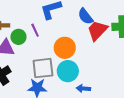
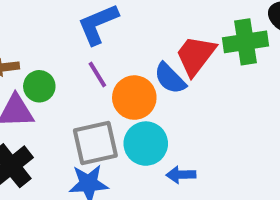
blue semicircle: (85, 16) -> (170, 78), moved
purple line: (35, 30) -> (97, 74), moved

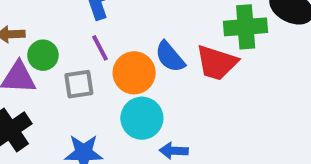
red trapezoid: (196, 55) -> (217, 63), moved, turned -114
gray square: (95, 143) -> (79, 84), moved, size x0.7

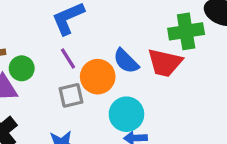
gray square: (79, 84) -> (71, 95), moved
cyan circle: (142, 118) -> (126, 114), moved

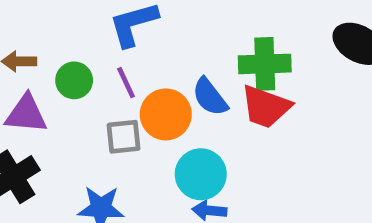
green cross: (186, 31) -> (265, 64), moved
green circle: (22, 68) -> (74, 80), moved

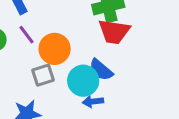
blue semicircle: (210, 97) -> (101, 70), moved
gray square: (124, 137) -> (43, 75), moved

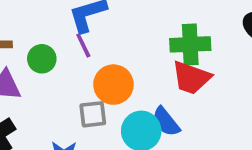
purple line: (26, 35) -> (83, 45), moved

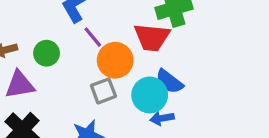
purple line: (83, 45) -> (93, 37), moved
red trapezoid: (191, 78) -> (152, 37), moved

